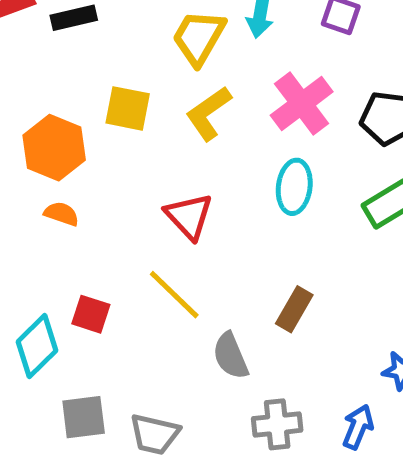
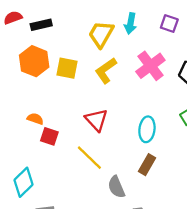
orange hexagon: (54, 148) -> (34, 61), moved
cyan ellipse: (294, 187) -> (147, 129), moved
red square: (91, 314) -> (49, 136), moved

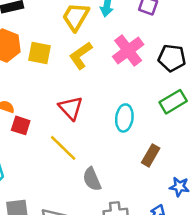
brown rectangle: (147, 165) -> (151, 155), moved

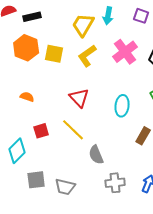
red square: (21, 125) -> (41, 131), moved, turned -35

